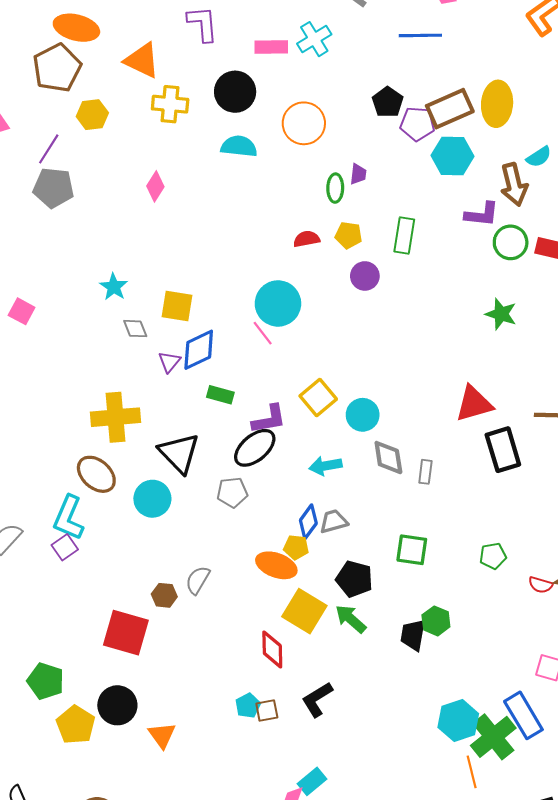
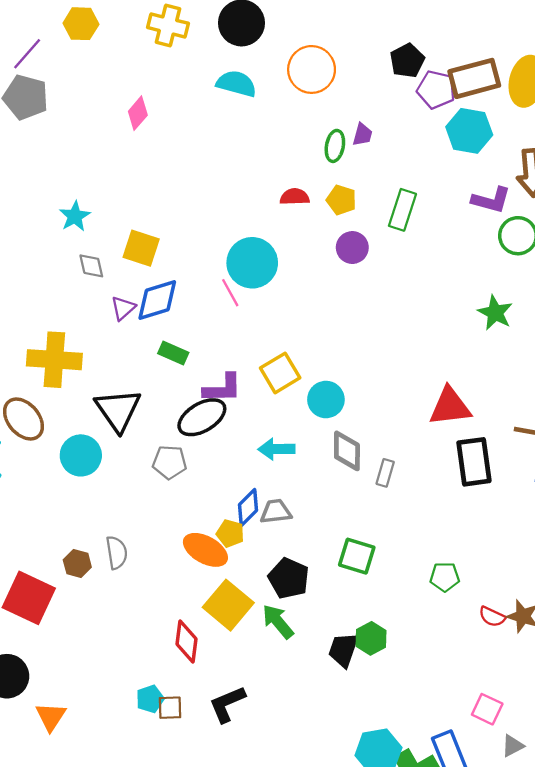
gray semicircle: (198, 580) -> (117, 553), turned 132

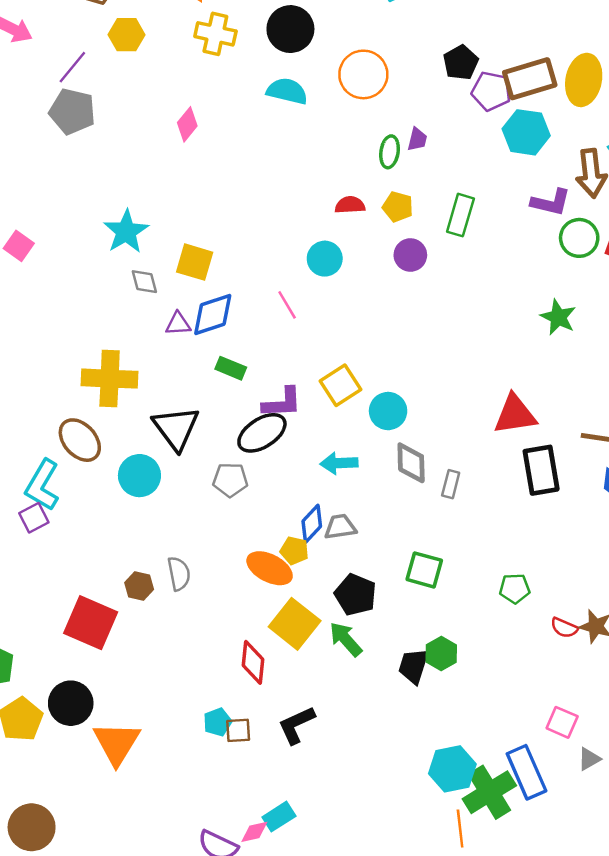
cyan star: (75, 216) -> (126, 232), size x1.4
cyan circle: (252, 263) -> (325, 259), moved, size x0.7
purple triangle: (123, 308) -> (178, 324), turned 40
orange triangle: (51, 717) -> (117, 743), size x1.5

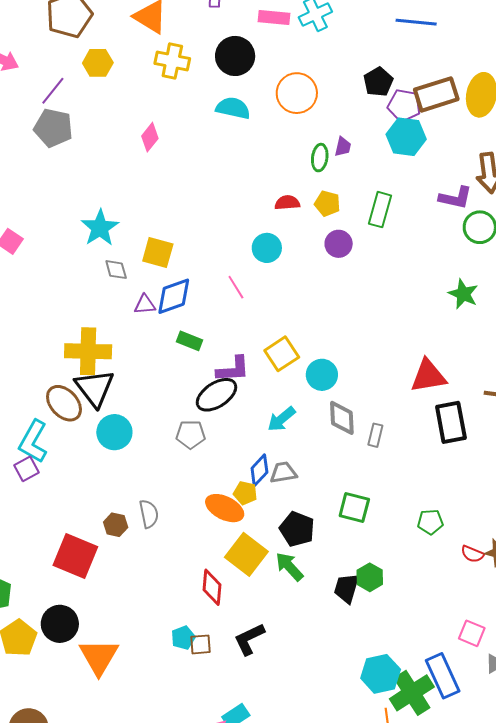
cyan hexagon: (526, 132) -> (406, 137), moved
black triangle: (176, 428) -> (95, 388), moved
cyan arrow: (339, 463) -> (281, 419), turned -36

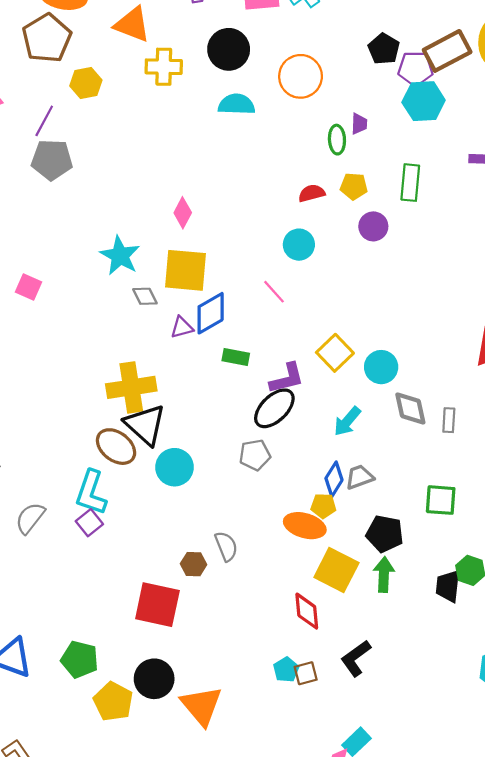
pink diamond: (150, 137) -> (183, 213), moved
yellow square: (158, 252) -> (185, 270), size x1.4
green arrow: (289, 567) -> (384, 574), turned 56

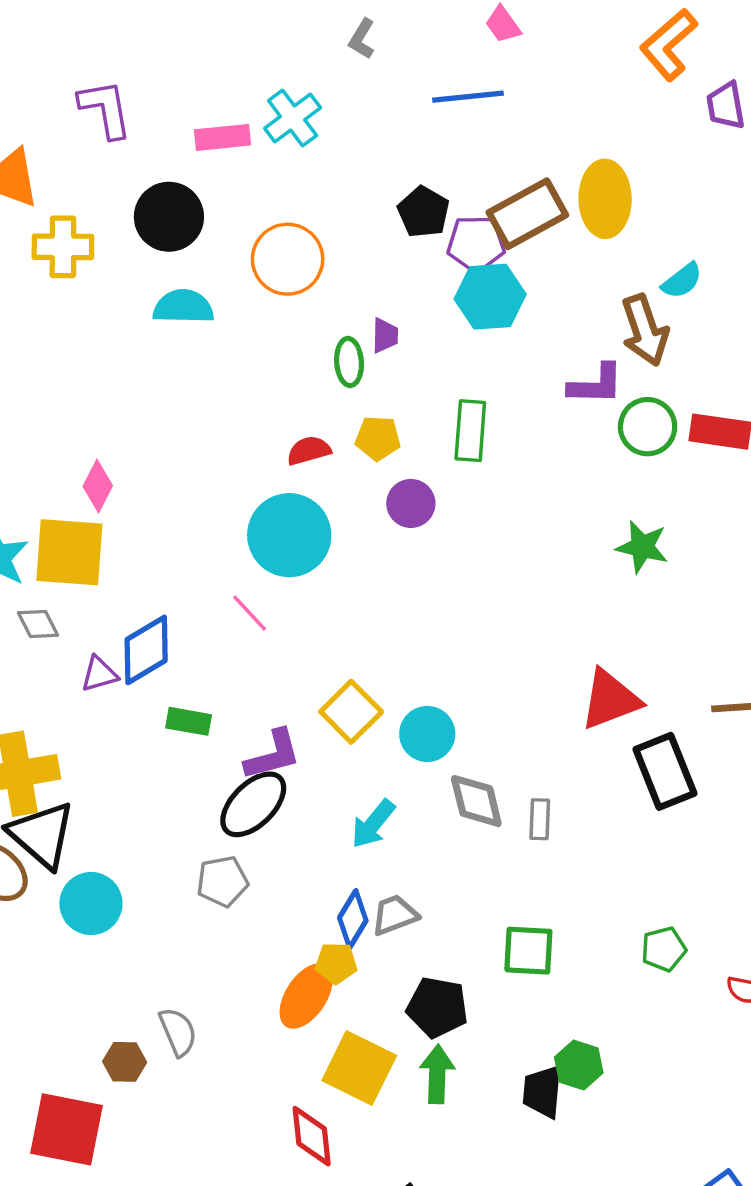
cyan circle: (299, 245) -> (289, 535), size x1.6
yellow square: (185, 270) -> (69, 552), moved
orange ellipse: (305, 526) -> (306, 996), turned -72

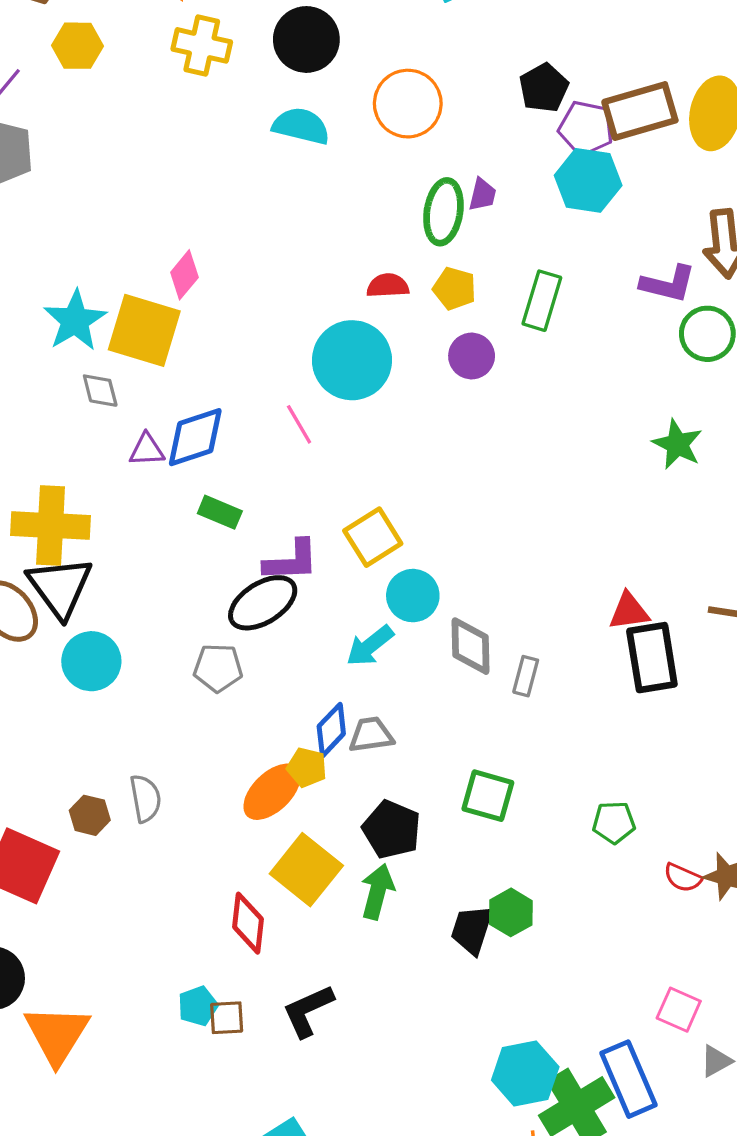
green ellipse: (349, 362) -> (443, 212), size x1.4
red triangle: (610, 700) -> (629, 611), moved, size x0.7
cyan circle: (427, 734) -> (413, 596), moved

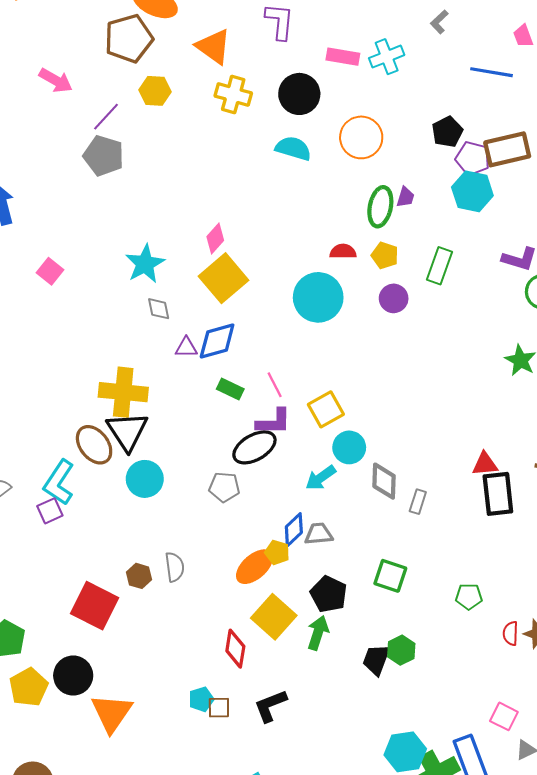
yellow square: (144, 330) -> (223, 278), moved, turned 30
pink line: (299, 424) -> (275, 385), moved
red semicircle: (683, 878) -> (511, 633), turned 65

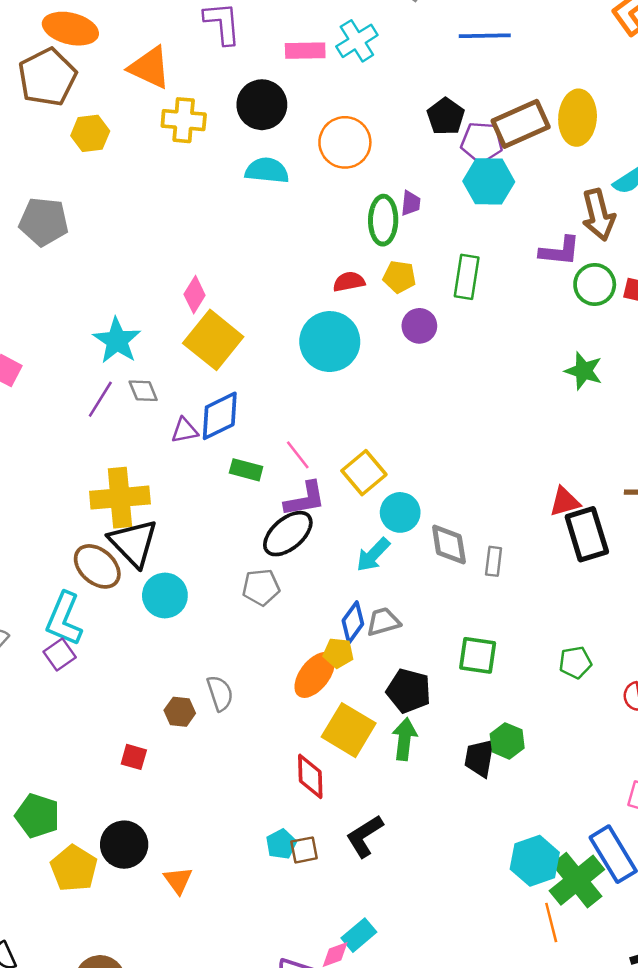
purple line: (106, 117) -> (100, 399), moved
red square: (95, 606) -> (134, 757), size x0.5
orange triangle: (112, 713) -> (178, 880), size x0.6

